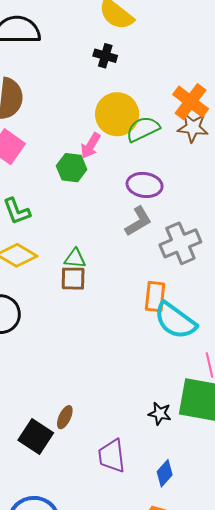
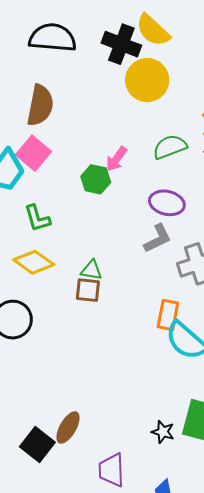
black cross: (105, 56) -> (121, 44), moved, size x1.6
yellow circle: (117, 114) -> (147, 80), moved
brown ellipse: (65, 417) -> (68, 428), size x1.4

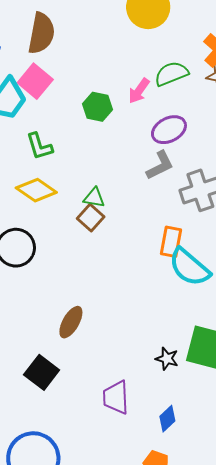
pink arrow: (116, 159) -> (139, 91), moved
purple ellipse: (167, 203) -> (169, 130), turned -40
brown square: (88, 290) -> (91, 218), turned 36
brown ellipse: (68, 428) -> (71, 322), moved

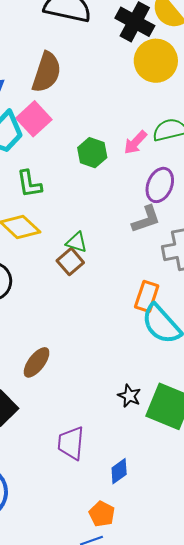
purple ellipse: (169, 130) -> (160, 185), turned -48
black star: (167, 359) -> (129, 396), moved

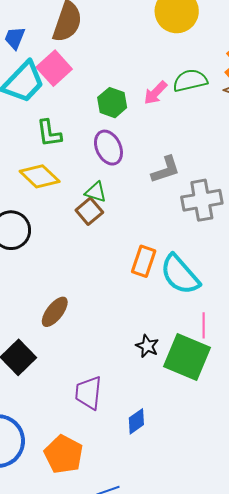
purple ellipse: (160, 185) -> (108, 148), moved, turned -48
orange rectangle: (147, 296) -> (144, 261), moved
orange pentagon: (102, 514) -> (64, 454), moved, size x1.5

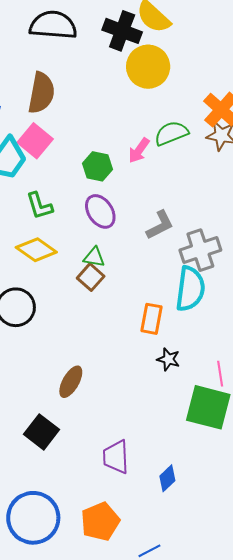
cyan semicircle: (180, 275) -> (190, 289), moved, turned -123
black star: (147, 346) -> (168, 359), moved
orange pentagon: (64, 454) -> (100, 522), turned 30

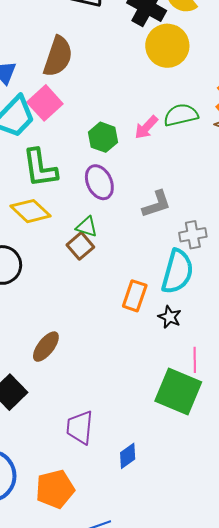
green L-shape: (39, 206) -> (40, 168), size x1.4
gray cross: (200, 250) -> (193, 235), size x0.7
black star: (168, 359) -> (170, 317), moved

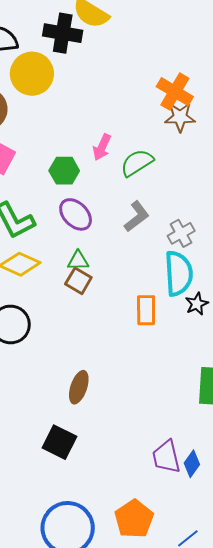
yellow circle: (167, 46) -> (32, 74), moved
green semicircle: (181, 115) -> (137, 163), moved
black star: (170, 317) -> (197, 304), moved, turned -30
purple trapezoid: (80, 427) -> (166, 457), moved

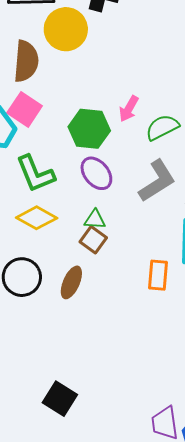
green hexagon: (64, 171) -> (89, 129), size x1.4
gray L-shape: (137, 216) -> (157, 181), size x1.4
brown ellipse: (79, 387) -> (71, 282), moved

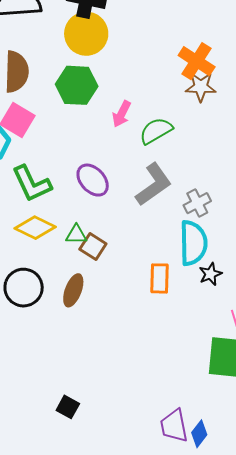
yellow circle: (66, 29) -> (86, 34), moved
green hexagon: (89, 129) -> (77, 85), moved
green triangle: (95, 220) -> (76, 235), moved
black square: (60, 399) -> (68, 407), size x0.7

